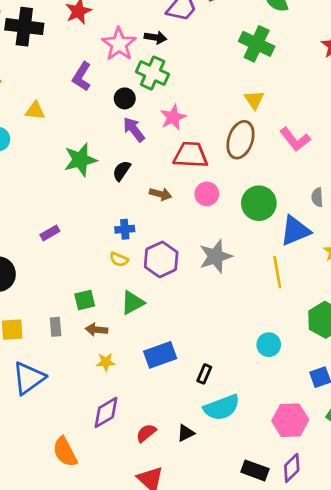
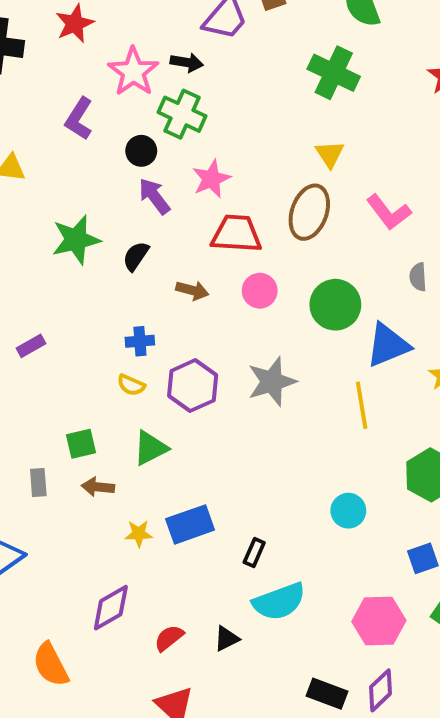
gray semicircle: (317, 197) -> (418, 277), moved
yellow star: (106, 362) -> (139, 534), moved

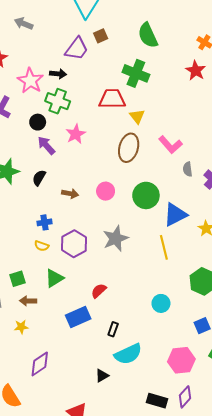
red trapezoid: (236, 234) -> (112, 99), moved
gray semicircle: (418, 277) -> (188, 169), moved
yellow star: (139, 534) -> (21, 327), moved
red semicircle: (169, 638) -> (99, 291), moved

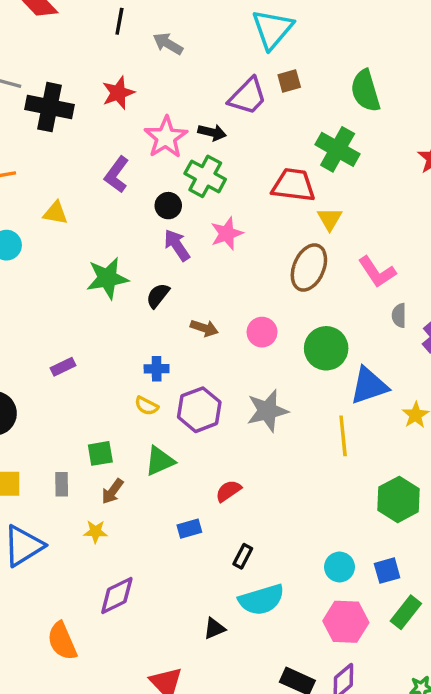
brown arrow: (28, 301) -> (112, 491), turned -63
cyan circle: (161, 303) -> (340, 567), moved
blue rectangle: (78, 317) -> (189, 529), size x0.6

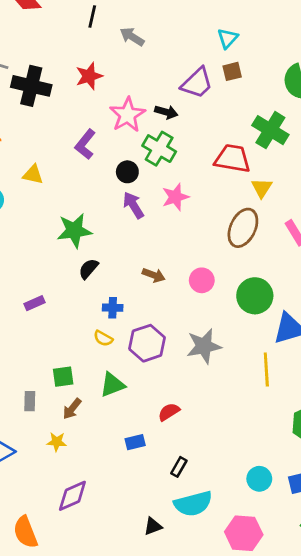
cyan triangle: (272, 29) -> (228, 38), moved, size x0.6
black semicircle: (158, 296) -> (89, 269), moved
pink hexagon: (346, 622) -> (244, 533), moved

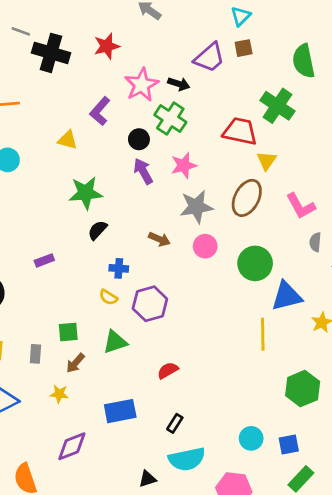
yellow triangle: (33, 175) -> (68, 140), moved
gray star: (204, 346) -> (196, 207), moved
blue rectangle: (135, 442) -> (120, 411), moved, size x1.6

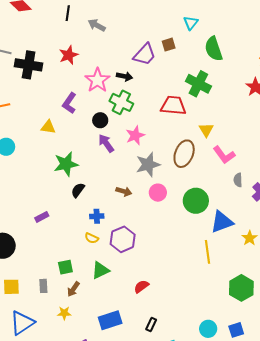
cyan triangle: (241, 16) -> (191, 23), moved
yellow triangle: (267, 161) -> (206, 130), moved

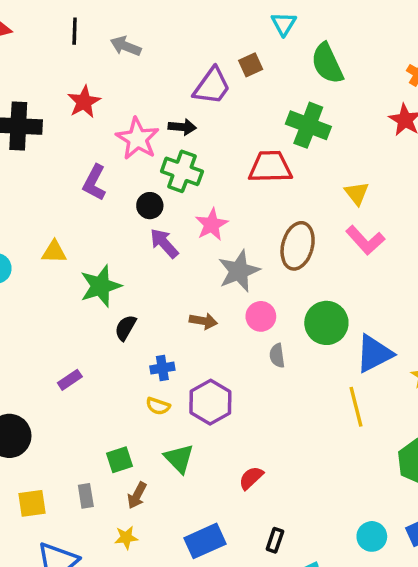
yellow triangle: (48, 127) -> (54, 252), moved
yellow triangle: (206, 130) -> (357, 193), moved
gray semicircle: (238, 180) -> (277, 356), moved
green triangle: (100, 270) -> (179, 458), turned -42

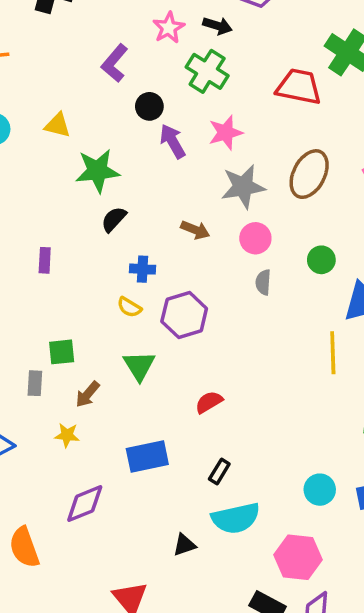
pink star: (137, 139) -> (169, 28), size x0.7
black circle: (150, 206) -> (149, 106), moved
green circle: (326, 323) -> (321, 260), size x0.6
purple rectangle: (70, 380) -> (45, 260), turned -65
green square: (119, 460) -> (62, 352), moved

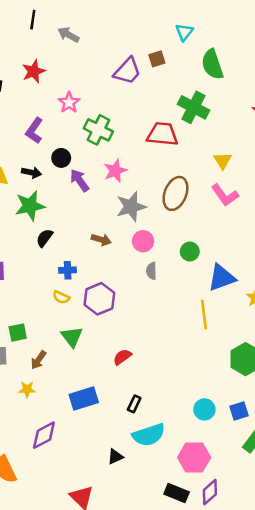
black arrow: (217, 26) -> (31, 172), moved

